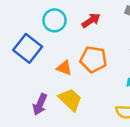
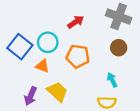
cyan circle: (54, 20) -> (48, 42), moved
orange triangle: (64, 68) -> (42, 66), moved

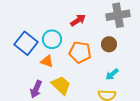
gray cross: (119, 17) -> (118, 15), turned -30
brown circle: (119, 48) -> (109, 44), moved
cyan arrow: (112, 80) -> (112, 74), turned -104

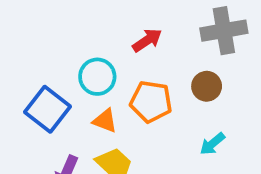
blue square: (26, 43) -> (47, 109), moved
orange triangle: (47, 61) -> (105, 121), moved

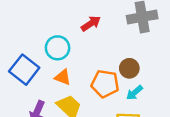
brown circle: (207, 86) -> (129, 68), moved
orange pentagon: (151, 102) -> (105, 84), moved

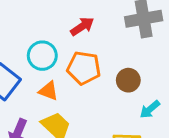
orange pentagon: (105, 84) -> (84, 68), moved
cyan arrow: (134, 93) -> (150, 109), moved

